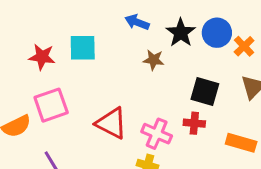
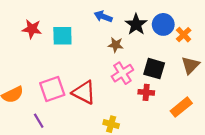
red star: (42, 57) -> (32, 29), moved
pink square: (51, 105) -> (52, 89), moved
pink cross: (157, 134) -> (122, 73), moved, turned 35
orange rectangle: (241, 143) -> (181, 107), turned -55

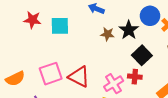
black star: (136, 24) -> (129, 30), moved
black square: (154, 69) -> (142, 55), turned 30
pink cross: (122, 73) -> (114, 84), moved

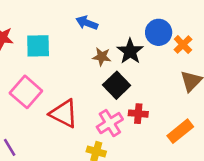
black square: (142, 55) -> (117, 85), moved
pink square: (51, 74) -> (26, 92), moved, turned -30

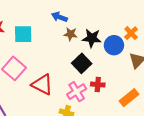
blue circle: (159, 32) -> (114, 45), moved
black star: (130, 51) -> (92, 38), turned -30
brown star: (102, 57) -> (71, 34), moved

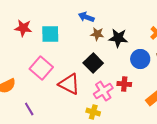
blue circle: (114, 45) -> (140, 59), moved
black square: (82, 63) -> (93, 63), moved

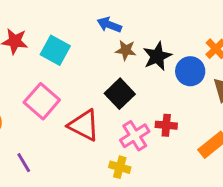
cyan square: (50, 34) -> (55, 50), turned 30
black star: (118, 38) -> (157, 56), turned -30
blue circle: (140, 59) -> (190, 71), moved

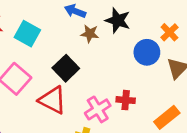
black star: (157, 56) -> (118, 20), moved, turned -30
black square: (120, 94) -> (66, 68), moved

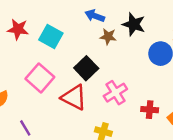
red cross: (126, 100) -> (150, 110), moved
pink cross: (98, 109) -> (115, 93), moved

